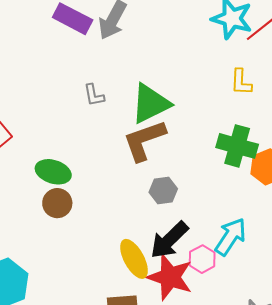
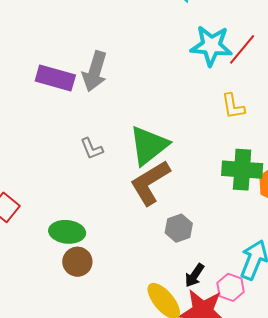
black arrow: (169, 240) -> (194, 275), size x0.6

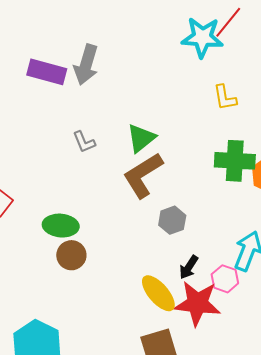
red line: (242, 49) -> (228, 22), moved
green triangle: (149, 145) -> (141, 138), size x0.7

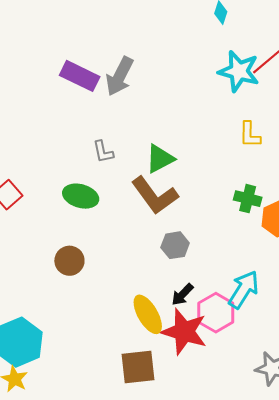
green cross: (235, 161) -> (248, 199), size x0.7
brown L-shape: (143, 175) -> (155, 196), turned -105
green ellipse: (61, 226) -> (81, 196), moved
pink hexagon: (225, 279) -> (216, 313), size x1.4

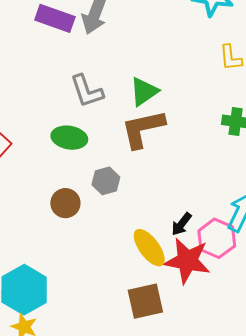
gray L-shape: (103, 152) -> (87, 91), size x1.5
brown L-shape: (155, 196) -> (143, 129), turned 120
gray hexagon: (175, 245) -> (106, 181), moved

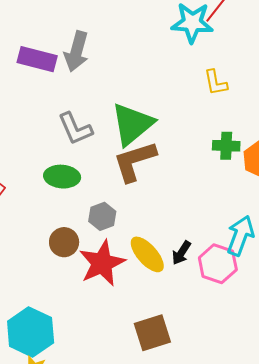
green triangle: (144, 92) -> (132, 124), size x1.5
yellow ellipse: (149, 248) -> (147, 254), moved
red star: (187, 261) -> (102, 263), moved, turned -30

